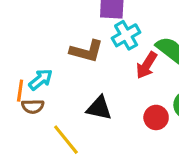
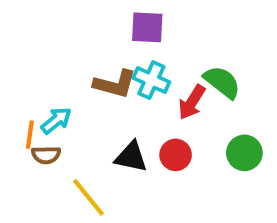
cyan cross: (126, 35) -> (151, 80), moved, turned -36
red circle: (156, 117) -> (176, 155), moved

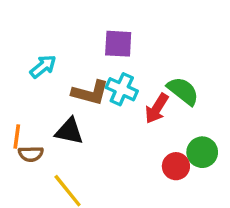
cyan arrow: (56, 120) -> (43, 66), moved
red circle: (176, 155) -> (176, 166), moved
black triangle: (131, 157) -> (69, 131), moved

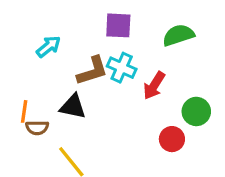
green semicircle: (183, 91) -> (178, 35), moved, turned -56
brown L-shape: (90, 93) -> (92, 71), turned -32
green circle: (202, 152) -> (196, 111), moved

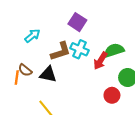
purple square: (118, 25) -> (77, 22), turned 30
green semicircle: (178, 35) -> (114, 50), moved
brown semicircle: (37, 128) -> (25, 70), moved, turned 40

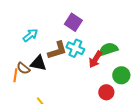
black triangle: (48, 74) -> (38, 63), moved

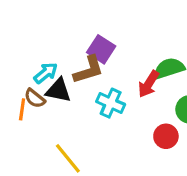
purple square: (73, 22) -> (101, 49), moved
cyan arrow: (30, 35) -> (46, 73), moved
cyan cross: (75, 48) -> (111, 103), moved

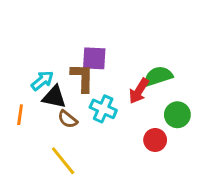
purple square: (101, 49) -> (94, 58), turned -30
brown L-shape: (88, 70) -> (82, 78), turned -72
brown semicircle: (35, 98) -> (68, 119), moved

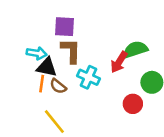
purple square: (94, 58) -> (64, 27), moved
cyan arrow: (42, 81) -> (37, 53), turned 48
orange line: (20, 115) -> (42, 84), moved

